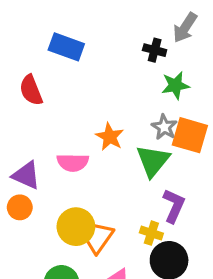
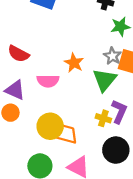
red semicircle: (31, 90) -> (18, 54), moved, turned -40
yellow cross: (151, 233) -> (103, 118), moved
orange trapezoid: (98, 238) -> (66, 134), turned 70

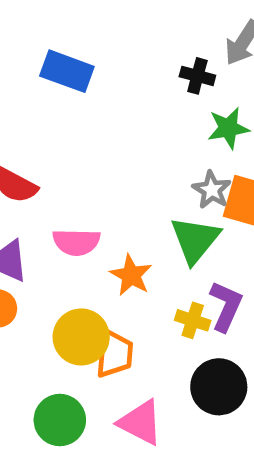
orange star: (74, 63) -> (131, 275), moved
orange trapezoid: (66, 134) -> (114, 354), turned 80

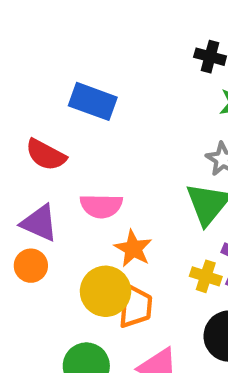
blue rectangle: (67, 71) -> (93, 101), moved
orange star: (131, 275) -> (133, 249), moved

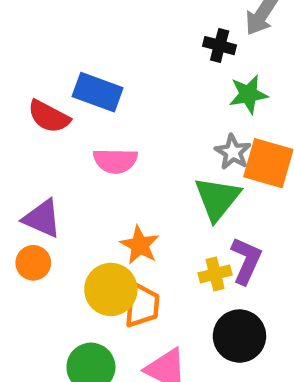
red semicircle: (46, 155) -> (49, 116), moved
pink semicircle: (101, 206) -> (115, 161), moved
yellow cross: (206, 276) -> (215, 274), turned -32

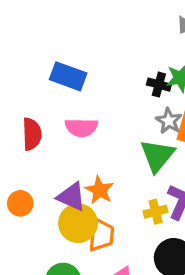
black cross: (220, 46) -> (159, 85), moved
red semicircle: (49, 116) -> (32, 134), moved, turned -120
purple triangle: (42, 218) -> (71, 197), moved

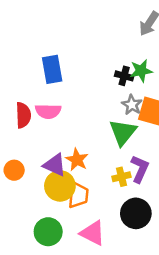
blue rectangle: (68, 76) -> (52, 69), turned 60
pink semicircle: (81, 127) -> (48, 111), moved

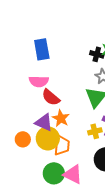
red semicircle: (23, 115) -> (51, 97), moved, turned 132
orange circle: (14, 170) -> (23, 139), moved
green circle: (48, 232) -> (54, 173), moved

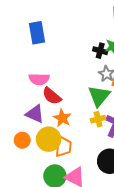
blue rectangle: (42, 49) -> (37, 33), moved
purple triangle: (44, 122) -> (35, 114), moved
yellow cross: (95, 131) -> (98, 119), moved

